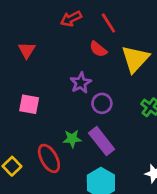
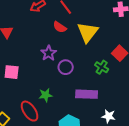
purple rectangle: (102, 141) -> (87, 94), moved, turned -45

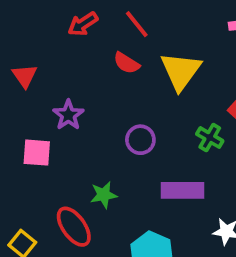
purple star: (49, 53) -> (68, 115), moved

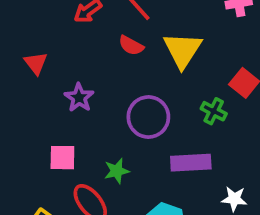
purple circle: (140, 140) -> (148, 117), size x1.5
pink square: (37, 153) -> (62, 158), moved

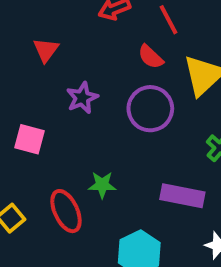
purple circle: (148, 117) -> (150, 109), moved
pink square: (62, 158) -> (30, 139), moved

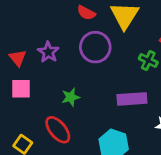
red triangle: (46, 50) -> (18, 58), moved
green star: (102, 185) -> (71, 97), moved

